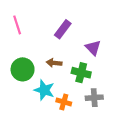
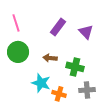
purple triangle: (93, 48) -> (86, 32), moved
green circle: (23, 69) -> (18, 52), moved

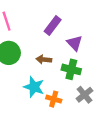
purple triangle: (86, 32) -> (75, 43), moved
gray cross: (87, 90) -> (84, 95), turned -35

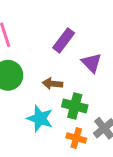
green cross: (71, 69) -> (75, 106), moved
orange cross: (54, 99) -> (76, 138), moved

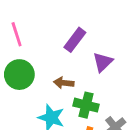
purple triangle: (92, 63) -> (103, 62), turned 30

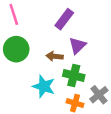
purple triangle: (103, 62) -> (77, 46), moved

